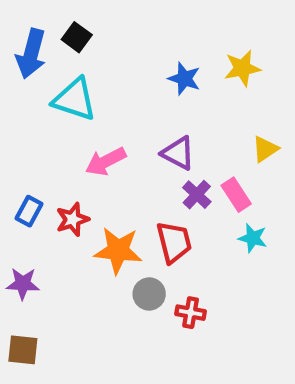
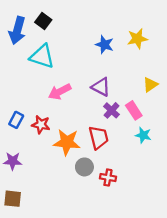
red star: (72, 219) -> (41, 125), turned 30

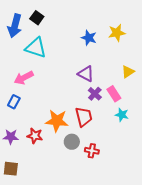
pink arrow: (60, 92) -> (24, 78), moved
red star: (41, 125) -> (35, 136), moved

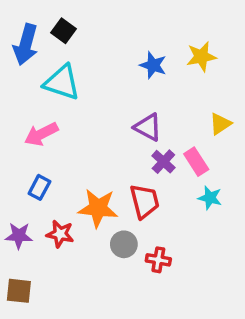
blue rectangle: (14, 102) -> (39, 187), moved

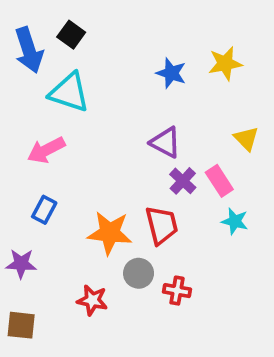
blue arrow: (26, 45) -> (29, 50), turned -33
yellow triangle: (220, 124) -> (246, 139), turned -40
red star: (60, 234) -> (92, 300), moved

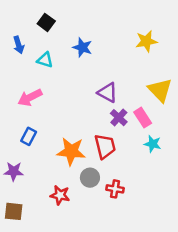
blue arrow: (29, 50) -> (19, 45), moved, size x0.6
blue star: (171, 73) -> (82, 47), moved
cyan triangle: (69, 92) -> (45, 60), size x0.6
yellow triangle: (246, 139) -> (160, 90), size x1.5

